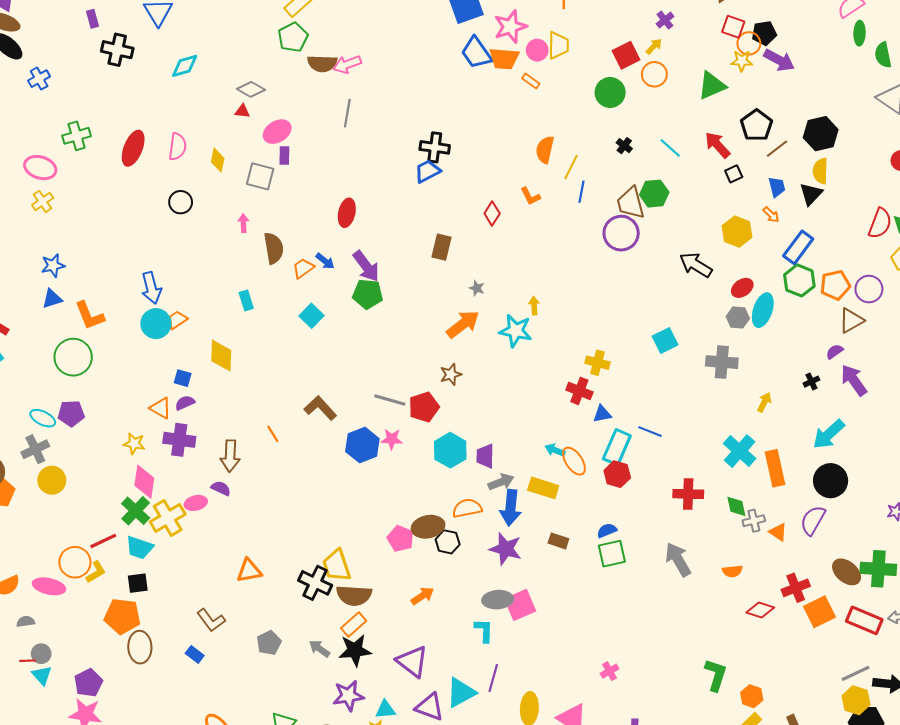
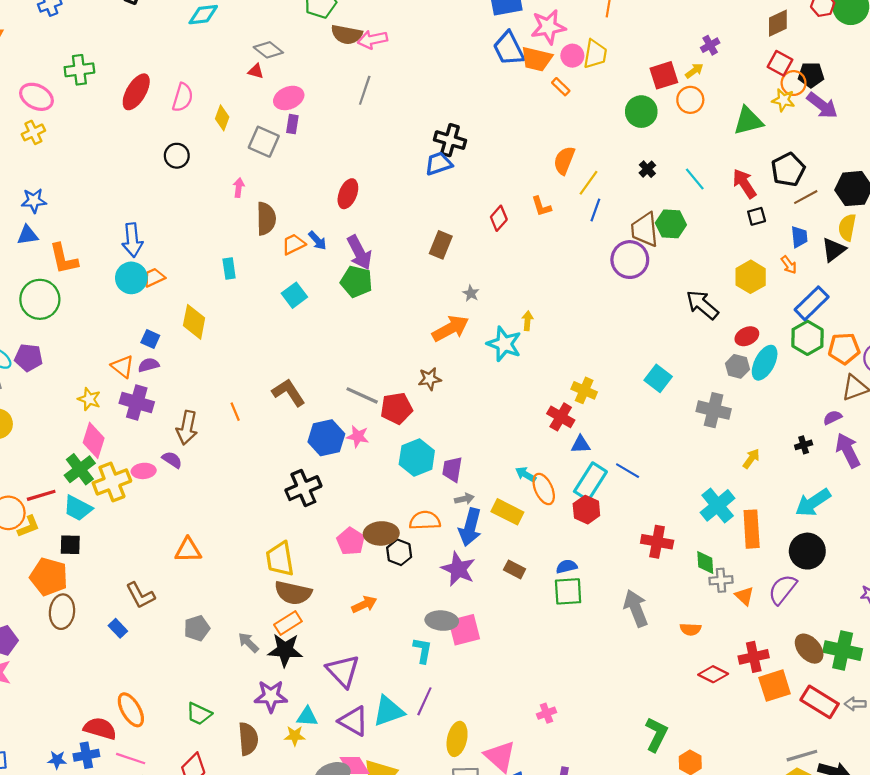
cyan square: (665, 340) -> (658, 378), turned -35
gray arrow: (501, 482) -> (464, 499), size x0.7
black cross: (315, 583) -> (303, 488), moved, turned 32

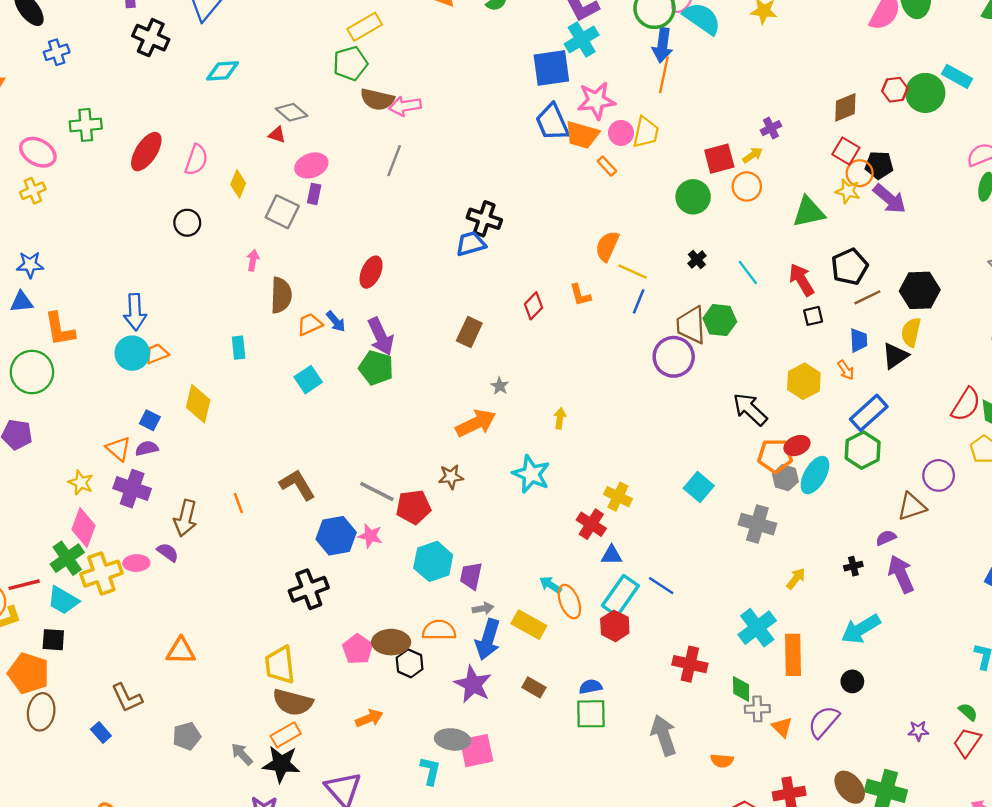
yellow line: (589, 183) -> (633, 272), turned 76
cyan star: (504, 344) -> (531, 474), moved
orange pentagon: (844, 349) -> (775, 456), moved
black circle: (807, 551) -> (852, 681), size x0.6

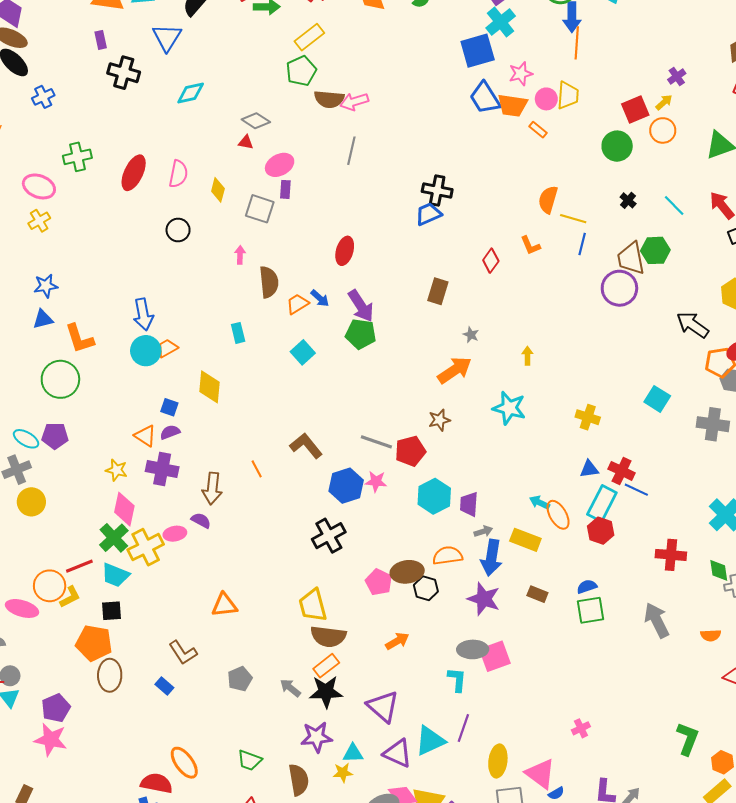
pink star: (596, 101) -> (521, 74), size x0.7
red cross: (591, 524) -> (622, 471), moved

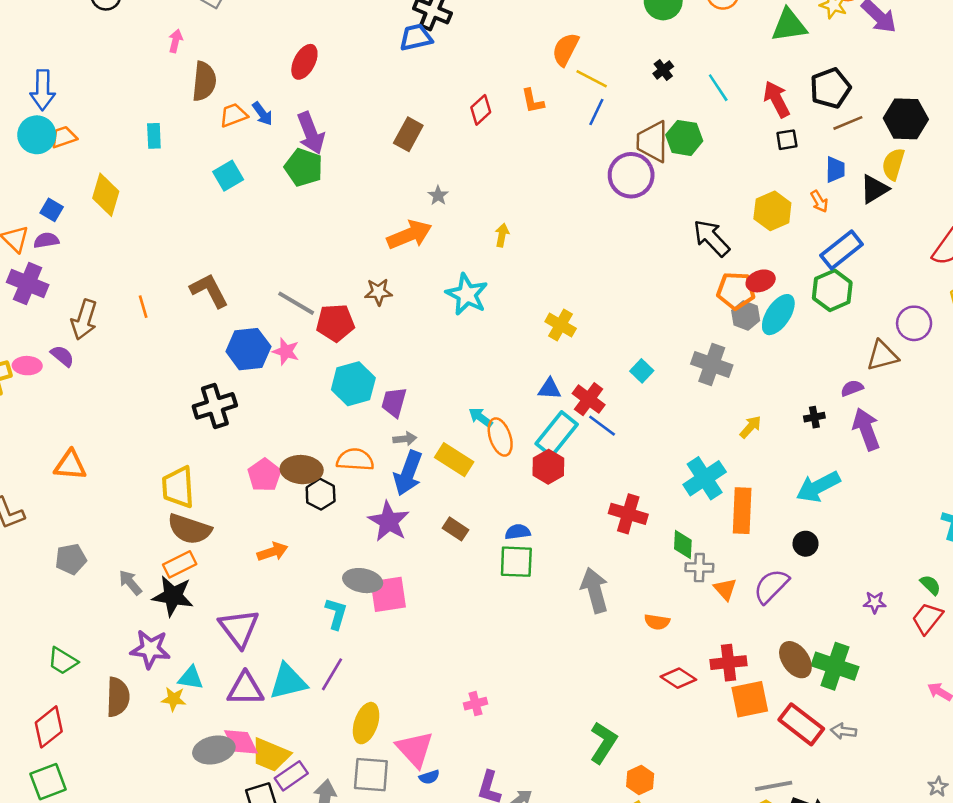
cyan square: (657, 399) -> (642, 371), moved, size x0.7
purple triangle: (398, 753) -> (245, 689), turned -36

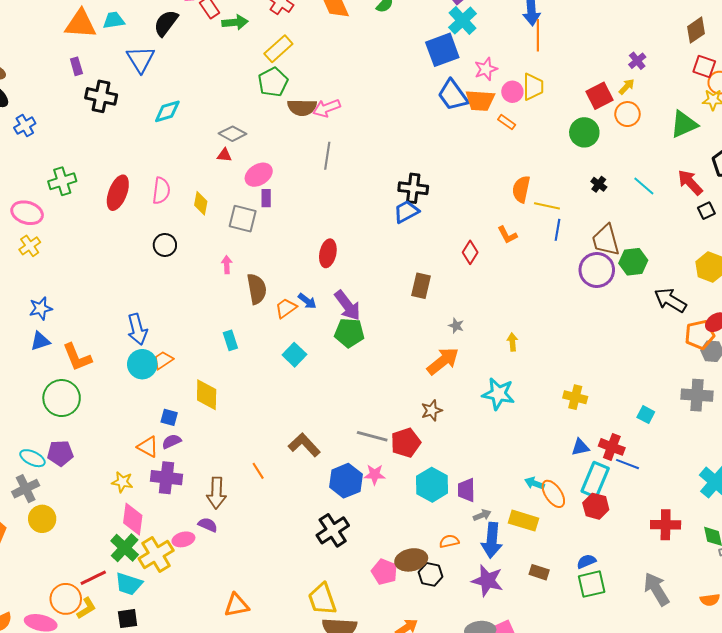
green hexagon: (684, 138) -> (633, 262), moved
orange semicircle: (355, 460) -> (449, 541), size x0.7

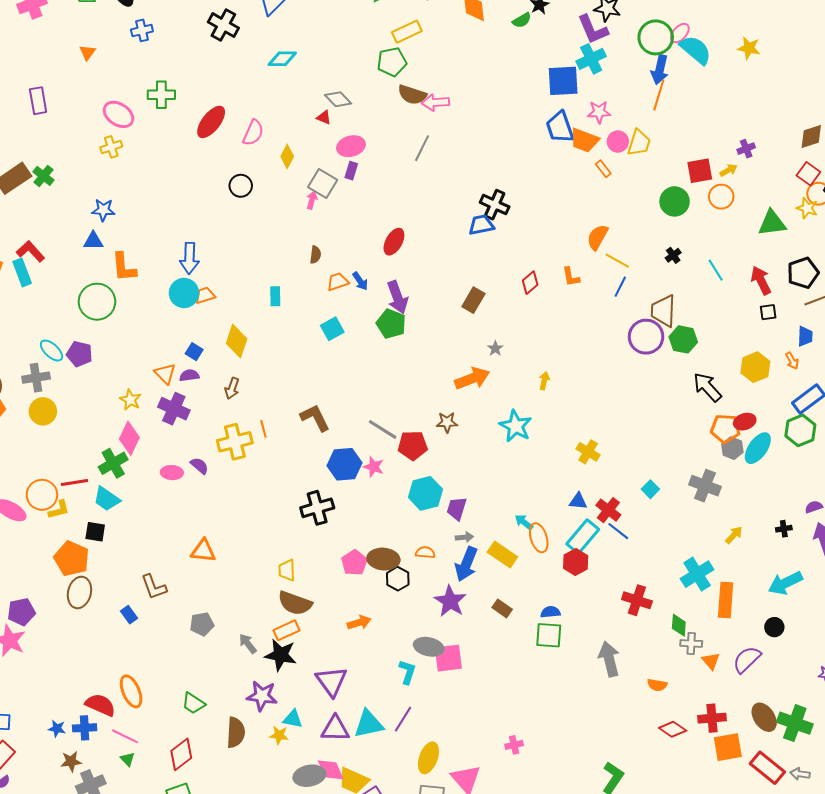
pink arrow: (227, 265) -> (312, 200), moved
brown semicircle: (257, 289) -> (315, 255), size x0.6
brown arrow: (216, 493) -> (232, 388), moved, size x0.7
yellow cross: (156, 554) -> (235, 442), moved
yellow trapezoid: (322, 599) -> (287, 570), size x0.7

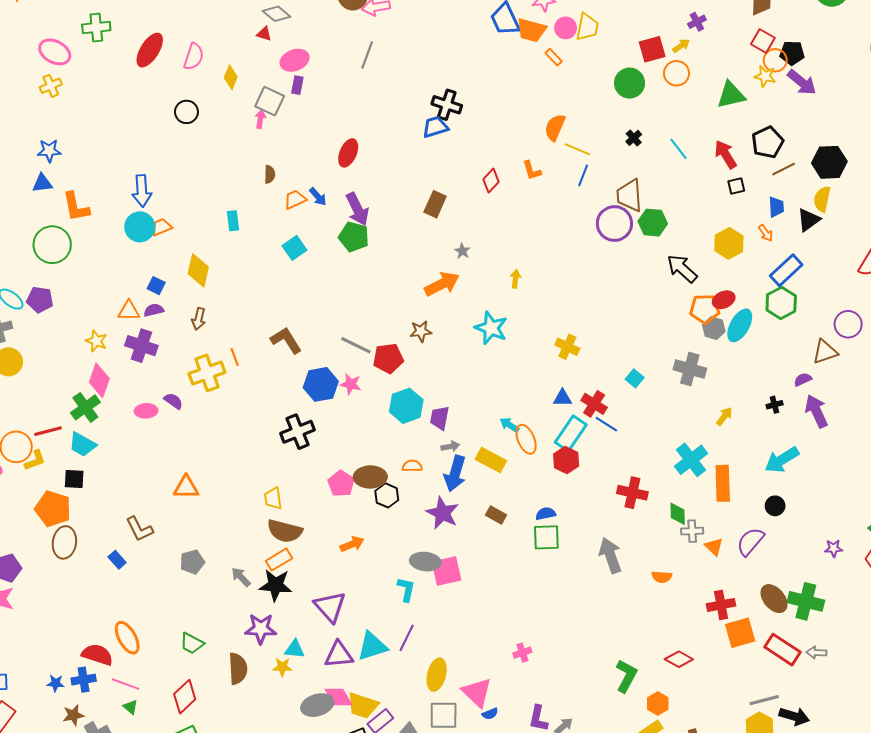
orange triangle: (165, 374) -> (129, 311), turned -40
red diamond: (673, 729) -> (679, 659), moved

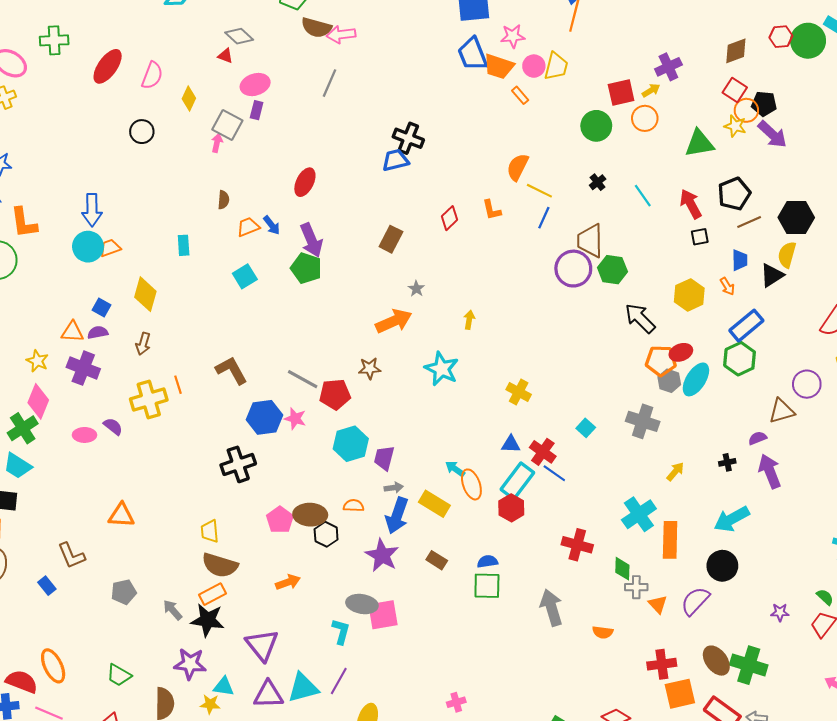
purple cross: (697, 22) -> (668, 67), size x1.4
black circle: (775, 506) -> (722, 566), size x1.5

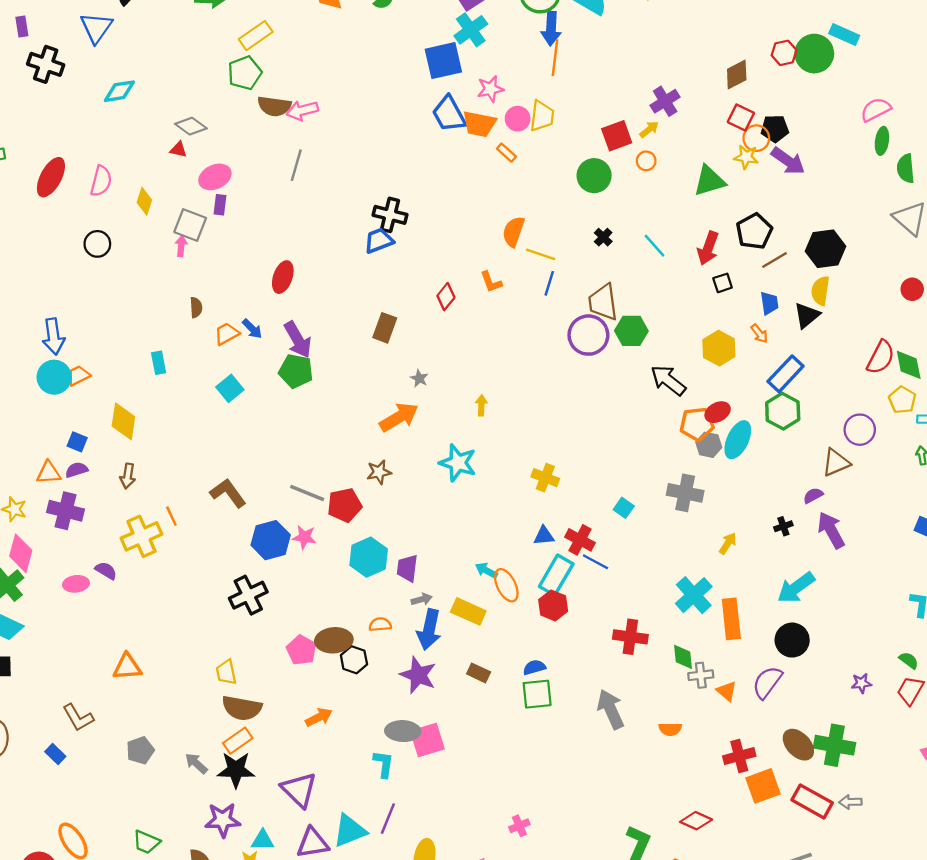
orange circle: (645, 118) -> (646, 161), size x0.7
red arrow: (691, 204) -> (708, 248), turned -124

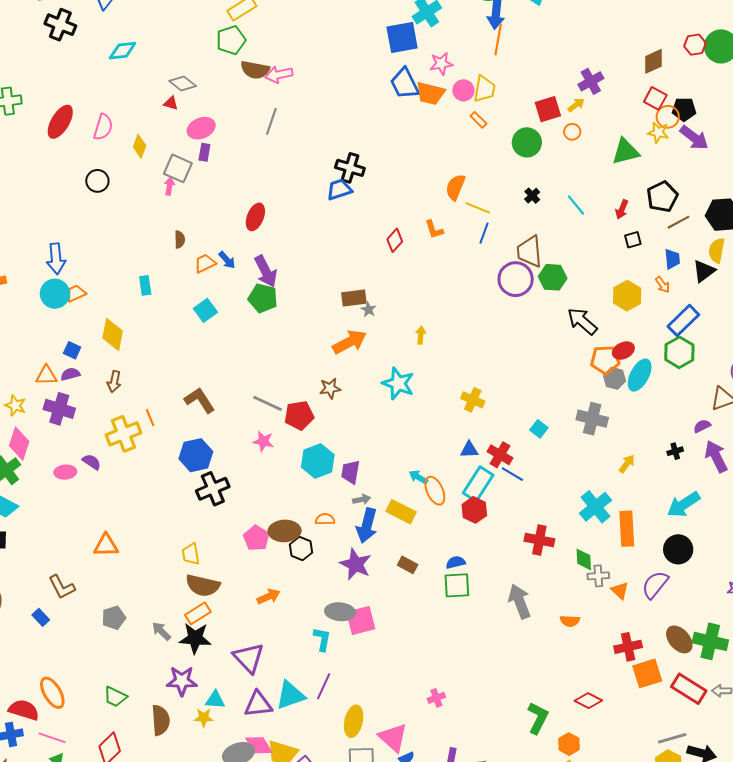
orange rectangle: (506, 153) -> (479, 120), moved
red arrow: (708, 248) -> (622, 209), size x0.7
brown rectangle: (385, 328) -> (354, 298), moved, turned 60
blue hexagon: (271, 540) -> (196, 455), moved

